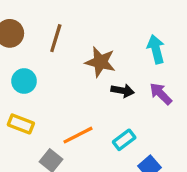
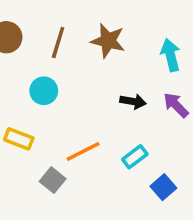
brown star: (100, 62) -> (108, 41), moved
cyan circle: (24, 81) -> (44, 91), moved

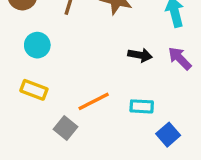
cyan circle: (44, 91) -> (37, 45), moved
cyan rectangle: (135, 157) -> (142, 106), turned 40

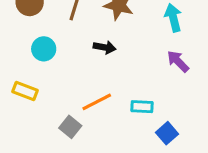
black arrow: (140, 55) -> (105, 47), moved
yellow rectangle: (34, 90) -> (25, 91), moved

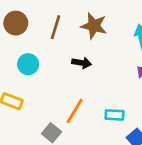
orange line: (97, 102) -> (75, 111), turned -32

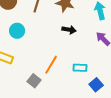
black arrow: (82, 63) -> (69, 30), moved

